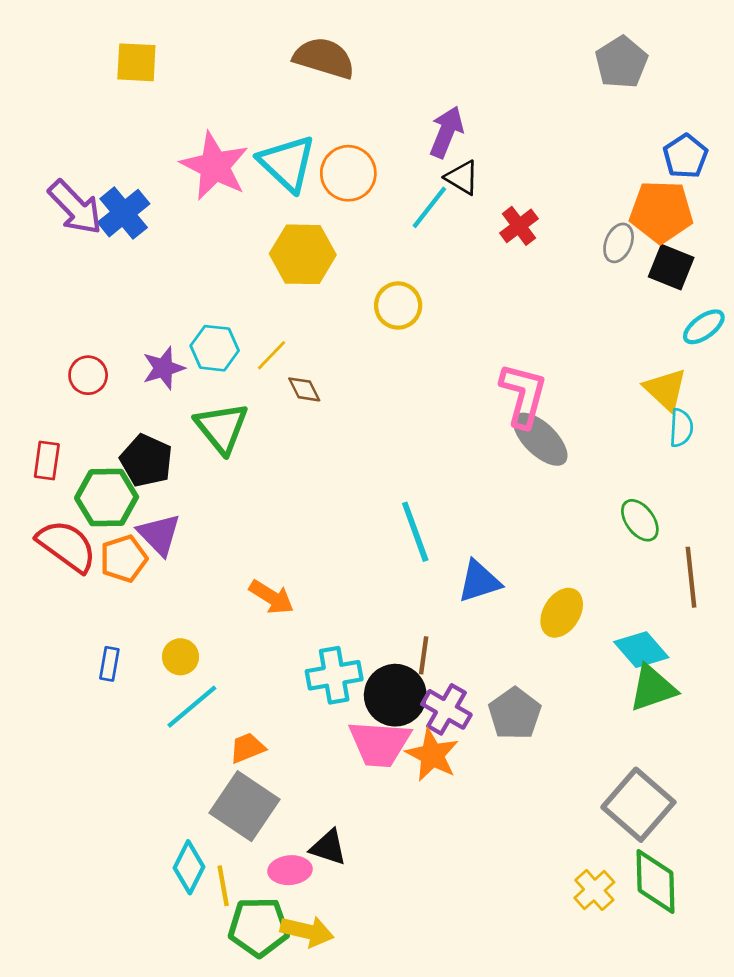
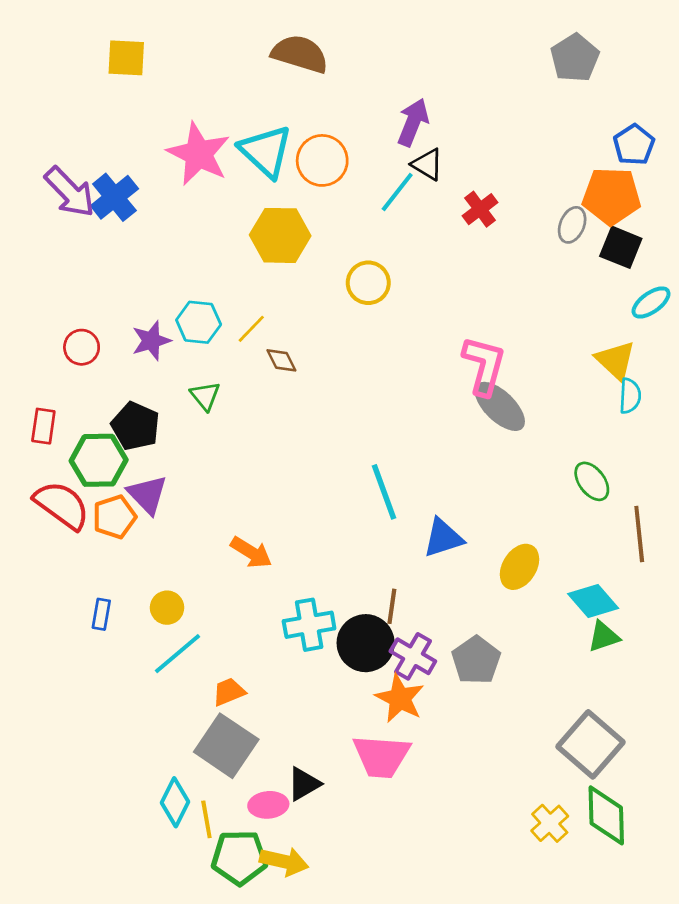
green triangle: (222, 428) -> (205, 396), size x0.6
green triangle: (653, 688) -> (604, 637), size x0.7
pink trapezoid: (380, 744) -> (381, 756), moved
black triangle: (328, 847) -> (304, 784), turned -48

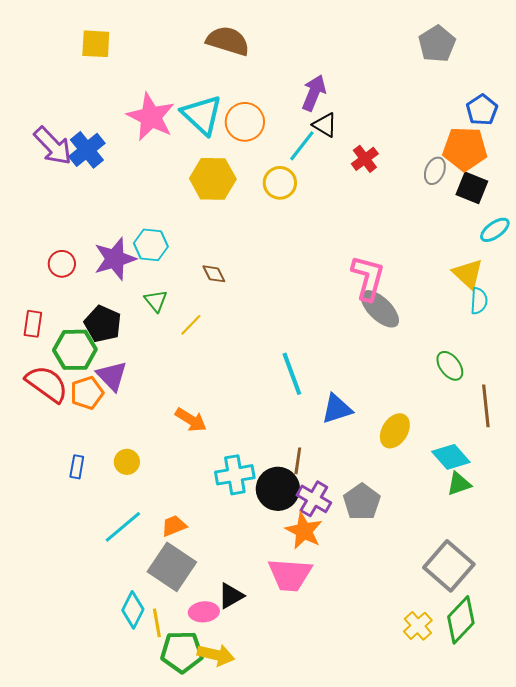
yellow circle: (368, 283) -> (280, 183), moved
yellow line: (251, 329) -> (191, 325), moved
purple star: (151, 341) -> (115, 259), size x1.4
cyan line: (178, 654) -> (123, 527), moved
green diamond: (606, 815) -> (461, 620), turned 45

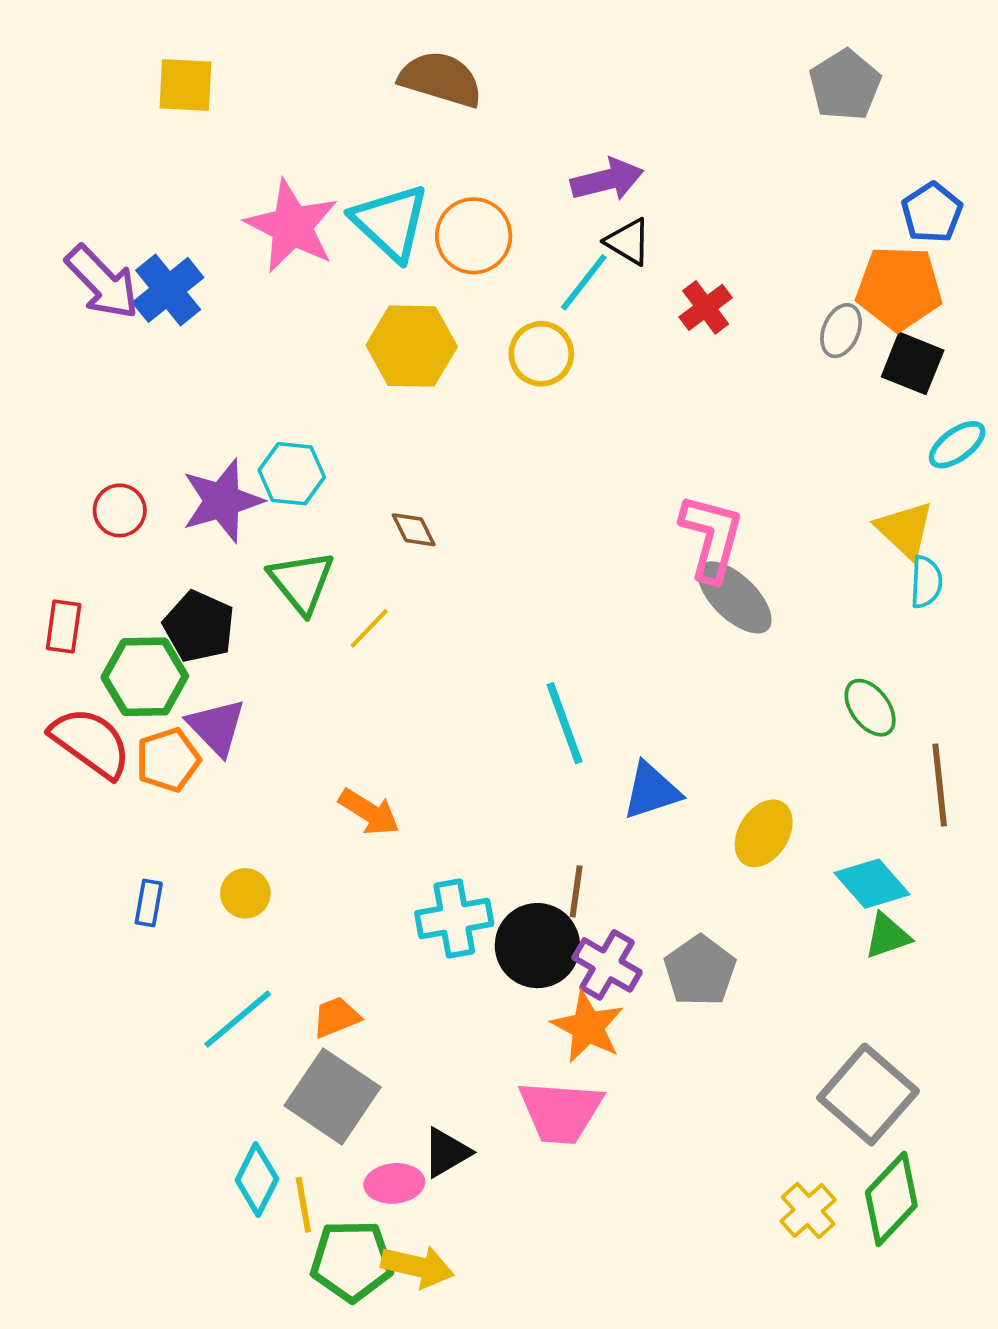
purple arrow: (314, 93) -> (607, 180), turned 54
green triangle: (156, 301) -> (301, 582), size x1.5

